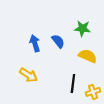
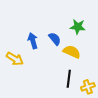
yellow semicircle: (88, 56) -> (72, 52), moved
yellow arrow: (29, 75) -> (15, 59), moved

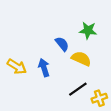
blue arrow: (33, 41) -> (44, 68), moved
black line: (69, 79) -> (78, 89), turned 48

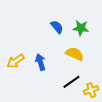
blue semicircle: (62, 44) -> (57, 27), moved
yellow arrow: (17, 67) -> (16, 61), turned 114

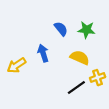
blue arrow: (40, 62) -> (43, 53), moved
yellow cross: (91, 90) -> (98, 78), moved

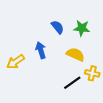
yellow cross: (98, 78) -> (92, 73), turned 32

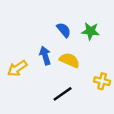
yellow semicircle: (75, 54) -> (70, 60), moved
black line: (72, 83) -> (63, 94), moved

